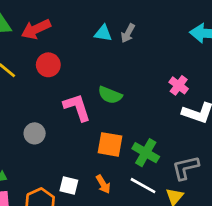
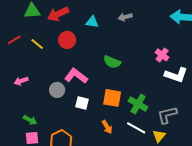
cyan triangle: (103, 33) -> (92, 22), moved
gray arrow: (128, 33) -> (125, 17), turned 48
pink L-shape: (77, 107) -> (76, 76), moved, turned -35
white square: (69, 186) -> (82, 103), moved

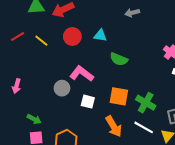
cyan triangle: (92, 22) -> (100, 35), moved
pink arrow: (21, 81) -> (17, 86), moved, turned -56
orange arrow: (107, 127) -> (114, 126), size x1.5

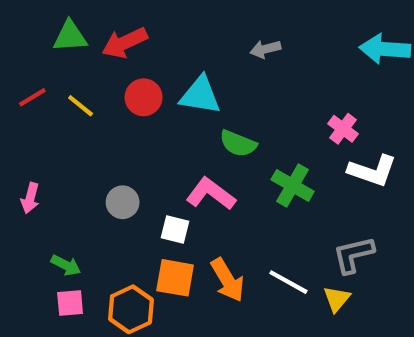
cyan triangle: (100, 35) -> (200, 95), size x1.5
pink L-shape: (82, 74) -> (211, 194), moved
orange square: (119, 96) -> (175, 278), moved
green cross: (146, 103) -> (293, 185), moved

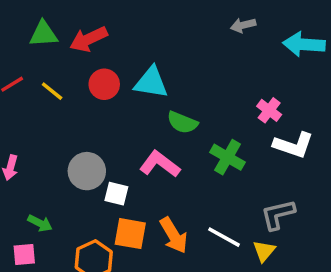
gray arrow: (265, 49) -> (243, 25), moved
gray circle: (123, 202) -> (87, 171), size x1.4
white square: (175, 230) -> (116, 194), moved
pink square: (70, 303) -> (24, 254), moved

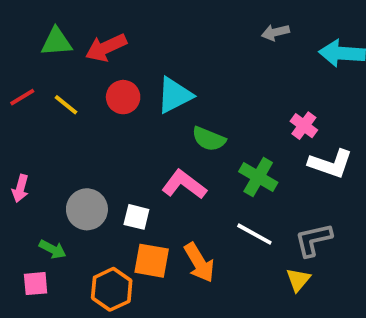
cyan triangle: (151, 83) -> (174, 95), turned -36
gray circle: (87, 171) -> (87, 209), moved
white line: (224, 237) -> (254, 234), moved

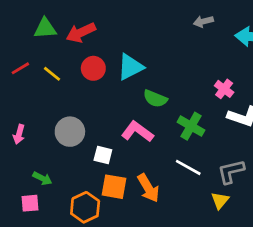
gray circle: (87, 209) -> (70, 132), moved

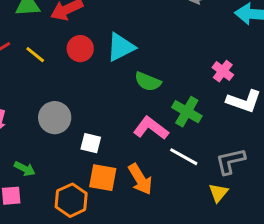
pink L-shape: (137, 132) -> (151, 128), moved

